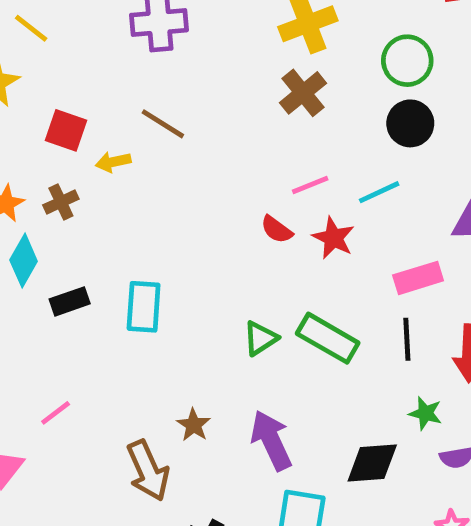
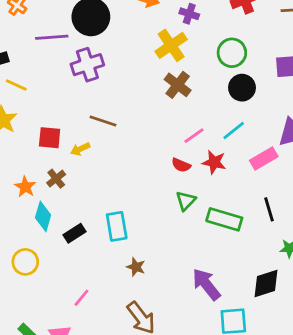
pink rectangle: (418, 278) -> (264, 159), moved
green triangle: (260, 338) -> (186, 201), moved
brown star: (194, 425) -> (136, 267), moved

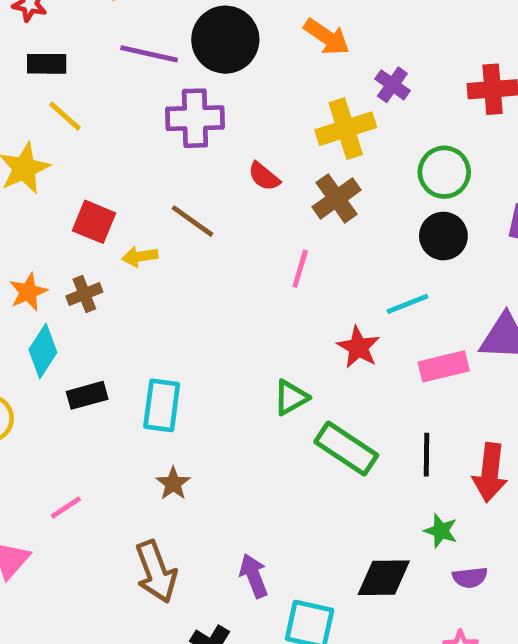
pink line: (194, 136) -> (300, 269), moved, turned -55
red semicircle: (181, 165) -> (264, 176), moved
purple arrow: (206, 284) -> (254, 576), moved, size x0.7

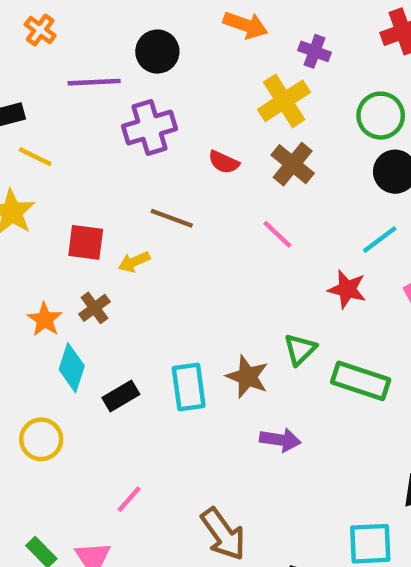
black circle: (225, 40) -> (157, 52), size x0.7
pink line: (300, 269) -> (277, 234), turned -48
brown star: (173, 484) -> (247, 377), moved, size x1.4
purple arrow: (254, 576) -> (280, 440), moved, turned 135

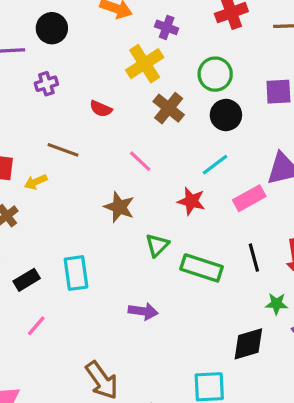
purple cross: (149, 128) -> (46, 84), size x0.6
brown cross: (293, 164) -> (169, 108), moved
brown star: (247, 377) -> (119, 207), moved
pink line: (129, 499) -> (36, 326), moved

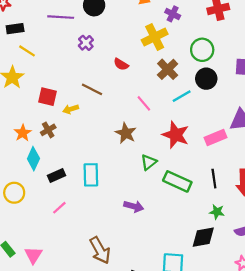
purple cross: (46, 84) -> (86, 43), turned -32
cyan line: (215, 165) -> (182, 96), moved
red star: (191, 201) -> (176, 135), size x1.4
green star: (276, 304) -> (217, 212), moved

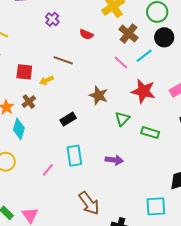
pink line: (144, 103) -> (121, 63), moved
cyan rectangle: (91, 175) -> (74, 156), moved
black rectangle: (57, 176) -> (68, 119), moved
green rectangle: (177, 181) -> (150, 133), size x0.7

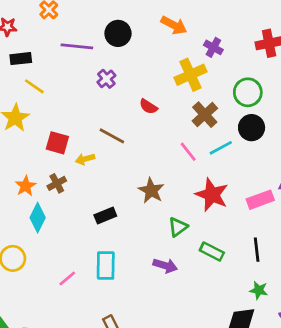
purple arrow: (114, 160) -> (165, 266), moved

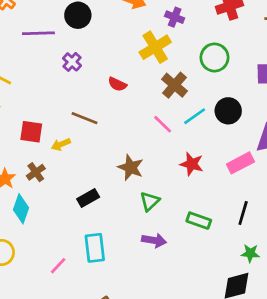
black circle: (252, 128) -> (228, 111), moved
red star: (212, 195) -> (192, 164), size x0.7
green triangle: (178, 227) -> (150, 201), moved
black line: (257, 250) -> (243, 213), turned 30

